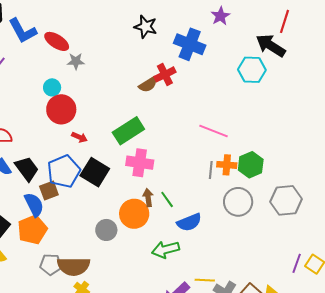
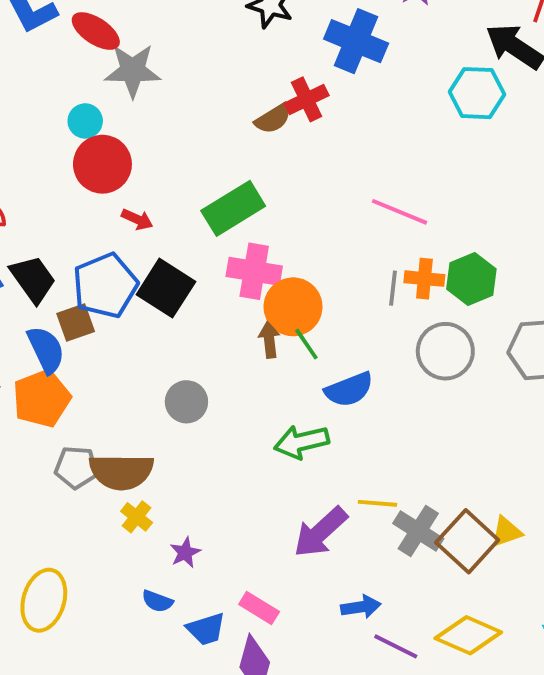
gray star: (76, 61) -> (133, 70), size x1.6
orange circle: (134, 214) -> (293, 307), moved

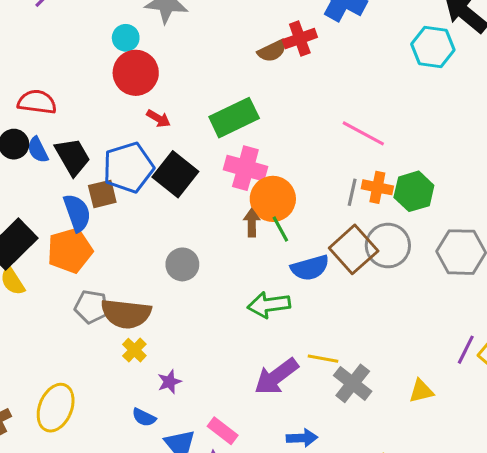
brown square: (467, 541) -> (354, 249), moved

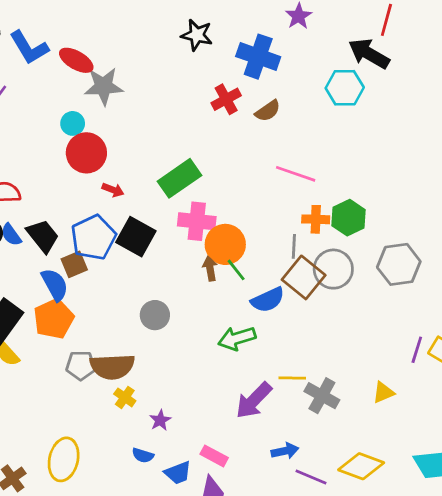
brown semicircle: (272, 51) -> (268, 111), moved
gray line: (352, 192) -> (294, 246), moved

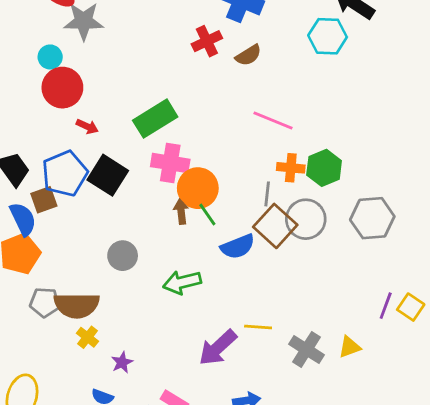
green arrow: (237, 338) -> (182, 282), moved
gray cross: (322, 396) -> (306, 349), moved

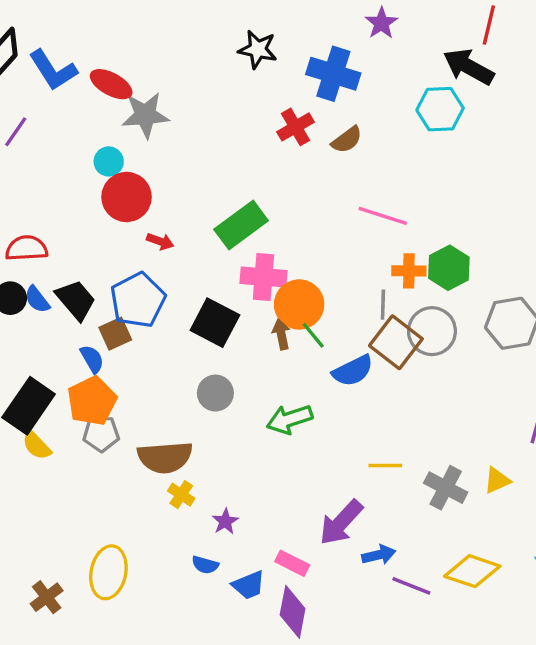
black square: (108, 175) -> (215, 323), moved
blue semicircle: (23, 219) -> (92, 359), size x0.7
gray pentagon: (45, 302) -> (101, 434), moved
purple arrow: (218, 348) -> (341, 523), moved

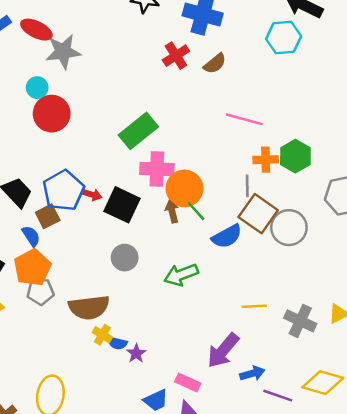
red arrow: (160, 241) -> (92, 195), moved
gray circle: (432, 331) -> (289, 228), moved
blue semicircle: (205, 565) -> (117, 343), moved

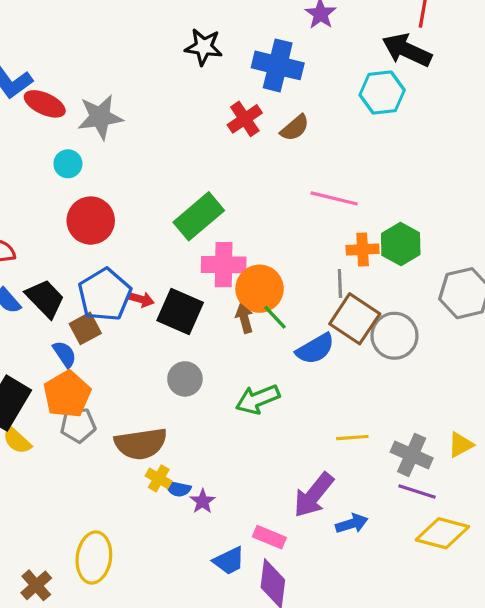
red ellipse: (36, 30) -> (45, 104), moved
red circle: (52, 114) -> (91, 221), moved
purple line: (278, 396) -> (417, 491), moved

